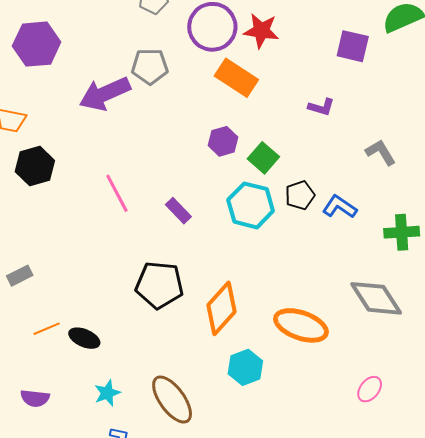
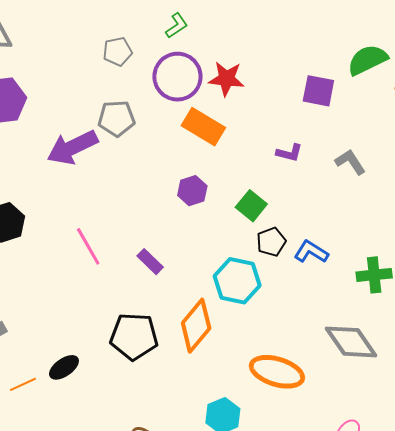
gray L-shape: (381, 152) -> (350, 162), moved
green square: (263, 158) -> (251, 206), moved
cyan hexagon: (251, 205) -> (237, 281), moved
orange diamond: (222, 308) -> (196, 326), moved
black ellipse: (84, 338) -> (64, 367), moved, turned -56

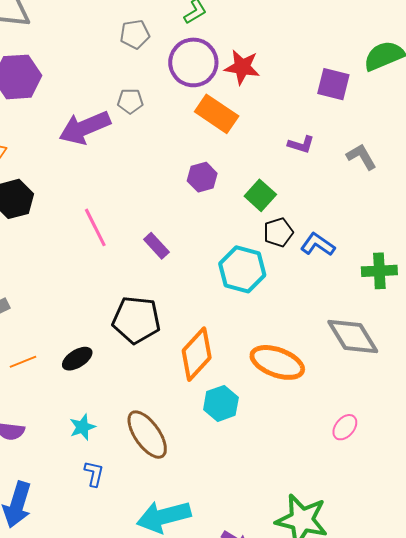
gray pentagon: (116, 118) -> (130, 101), size x0.7
orange diamond: (196, 326) -> (197, 354), moved
black ellipse: (64, 367) -> (77, 359), moved

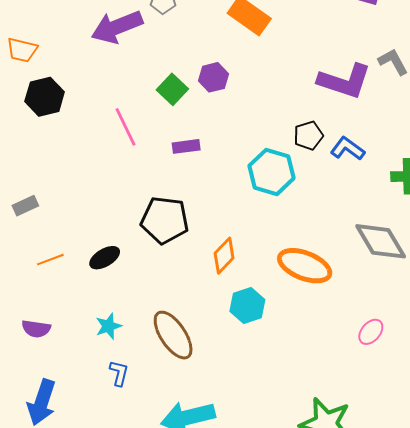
purple L-shape: (301, 144) -> (345, 81), moved, size x2.0
purple hexagon: (202, 177) -> (213, 77), moved
green square: (260, 195) -> (172, 89), moved
purple rectangle: (156, 246) -> (186, 146), turned -56
orange diamond: (197, 354) -> (224, 256), size x0.7

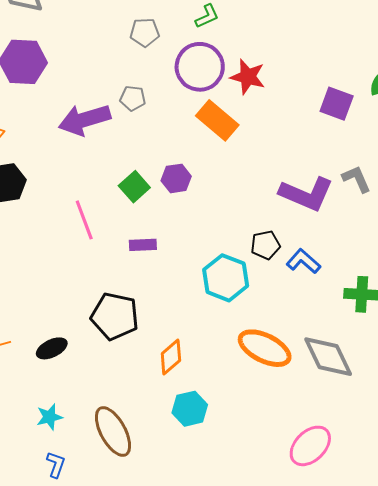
orange ellipse: (305, 266) -> (265, 348), moved
pink ellipse: (371, 332) -> (310, 446), size x1.6

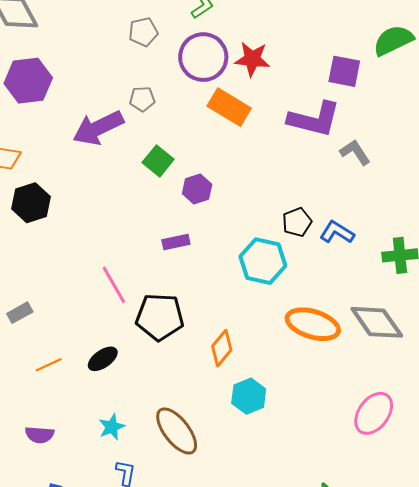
purple hexagon: (176, 178) -> (197, 189), moved
gray L-shape: (357, 179) -> (355, 152), moved
green square: (134, 187) -> (158, 161), moved
purple L-shape: (306, 194) -> (314, 119), moved
pink line: (84, 220) -> (114, 285), moved

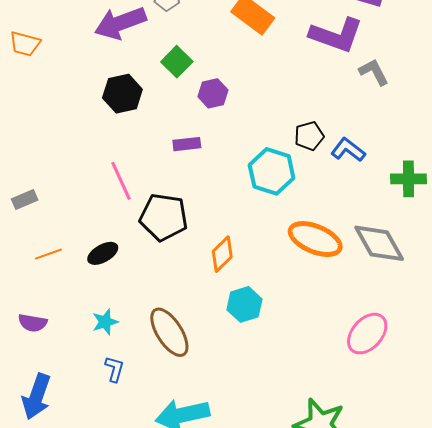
black hexagon: (31, 203) -> (122, 94), moved

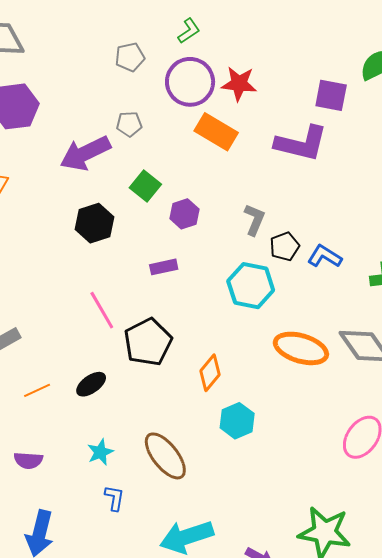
gray L-shape: (374, 72) -> (254, 220), moved, turned 56
black pentagon: (164, 217) -> (148, 342), turned -30

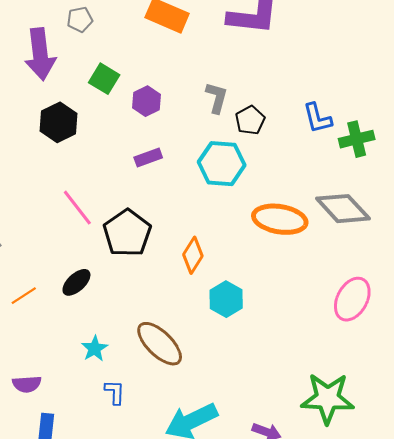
purple arrow: (85, 153) -> (40, 54), turned -63
blue L-shape: (325, 256) -> (317, 118), moved, turned -128
purple rectangle: (164, 267) -> (148, 157), moved
purple semicircle: (28, 460) -> (27, 384), moved

